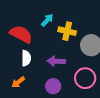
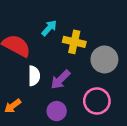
white semicircle: (26, 58) -> (34, 76), moved
purple arrow: (56, 61) -> (60, 80), turned -48

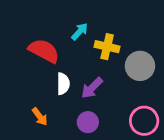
pink circle: (97, 101) -> (144, 121), moved
orange arrow: (13, 106) -> (40, 117), turned -90

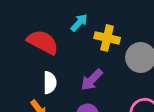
white semicircle: (63, 84) -> (50, 83), moved

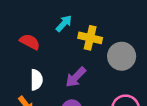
red semicircle: (43, 42) -> (30, 42), size x0.7

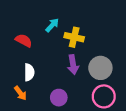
gray circle: (122, 56) -> (100, 68), moved
purple arrow: (76, 77) -> (73, 65), moved, turned -54

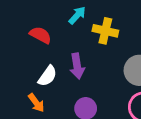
purple arrow: (73, 65) -> (77, 66), moved
white semicircle: (29, 72) -> (48, 76), turned 35

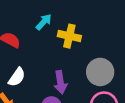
purple arrow: (77, 66) -> (60, 82), moved

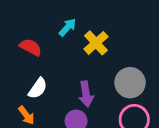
yellow cross: (69, 36) -> (96, 43), turned 35

